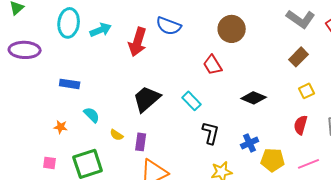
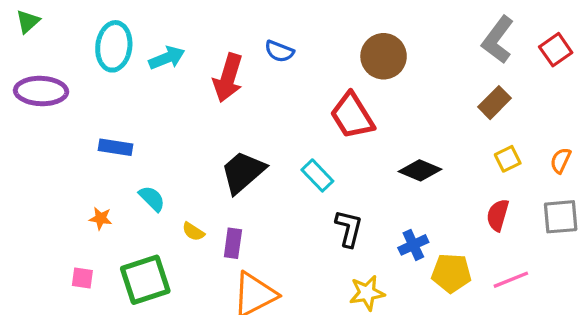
gray L-shape: (301, 19) -> (498, 40), turned 92
blue semicircle: (169, 26) -> (279, 51), size x0.7
red trapezoid: (213, 65) -> (352, 116), size x1.4

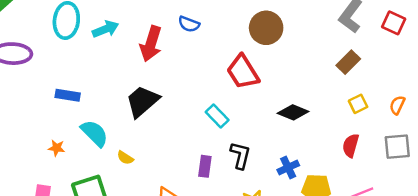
red square: (556, 50) -> (394, 23), turned -30
black trapezoid: (243, 172) -> (142, 101), moved
cyan semicircle: (152, 199) -> (95, 133), size x1.4
purple rectangle: (233, 243) -> (205, 166), moved

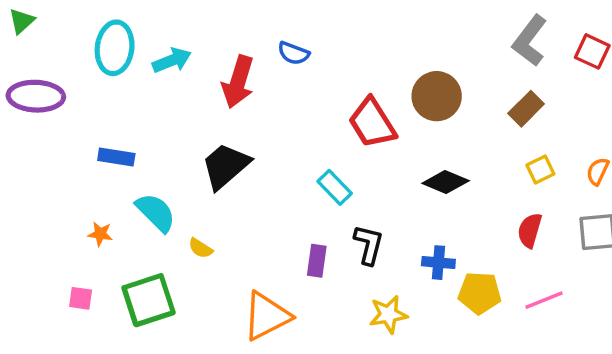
brown circle: (266, 28) -> (437, 96), moved
blue cross: (288, 168) -> (438, 263), turned 30

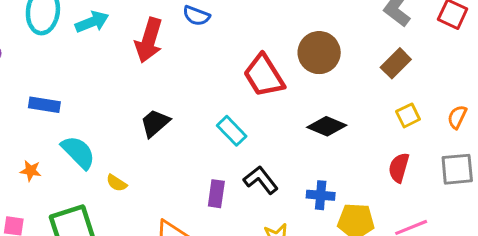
black trapezoid: (226, 166) -> (155, 123), moved, size x0.7
black L-shape: (369, 245) -> (261, 180), turned -52

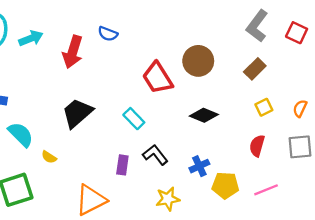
black trapezoid: (155, 123) -> (77, 113), size x1.4
blue cross: (321, 195) -> (199, 166), turned -30

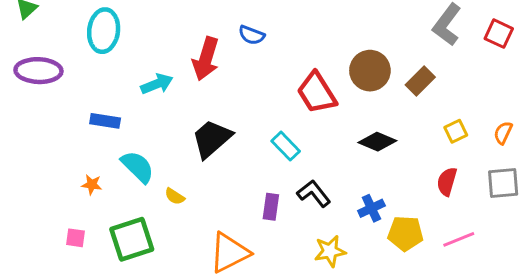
cyan arrow: (31, 38) -> (157, 84), moved
brown rectangle: (255, 69) -> (420, 81), moved

